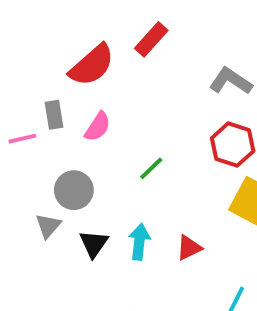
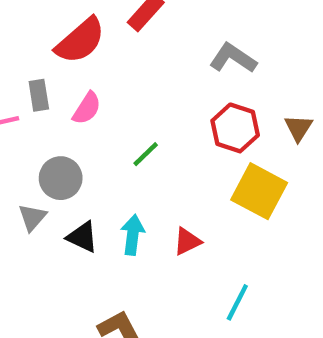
black triangle: (94, 244) -> (82, 237), turned -40

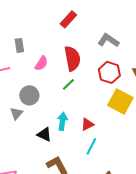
red semicircle: (80, 41) -> (72, 58), moved, turned -60
gray rectangle: (39, 95) -> (19, 45), moved
black triangle: (82, 237) -> (44, 134), moved
cyan line: (237, 302) -> (91, 146), moved

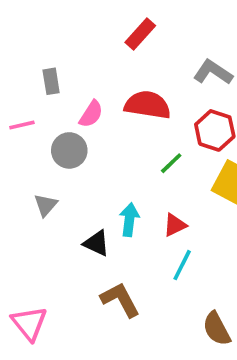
red semicircle: (72, 58) -> (147, 105), turned -70
green line: (68, 84) -> (171, 163), moved
gray circle: (29, 95) -> (69, 150), moved

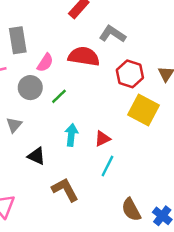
gray L-shape: (213, 72) -> (112, 34), moved
gray rectangle: (51, 81) -> (18, 40), size x1.5
green line: (171, 163) -> (59, 96), moved
black triangle: (97, 243) -> (36, 156), moved

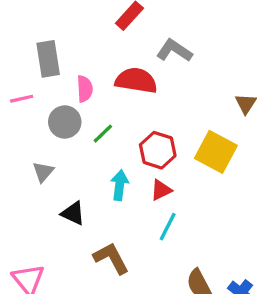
pink semicircle: (45, 63) -> (85, 89), turned -36
red hexagon: (130, 74) -> (158, 150), moved

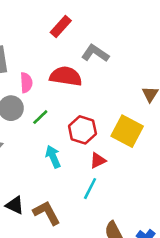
cyan arrow: (120, 185) -> (53, 157), turned -30
red triangle: (161, 190) -> (98, 160), moved
black triangle: (73, 213) -> (15, 205), moved

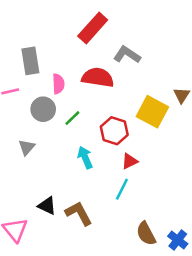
red rectangle: (61, 26) -> (93, 28), size x1.4
yellow square: (127, 131) -> (152, 112), moved

